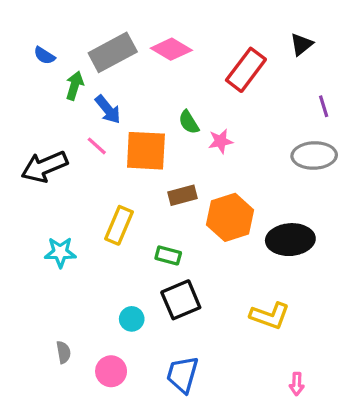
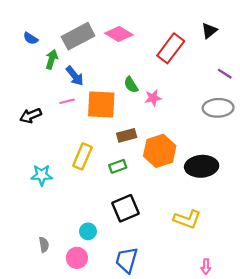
purple line: (324, 106) -> (225, 74), turned -40
pink line: (97, 146) -> (67, 101), turned -56
black arrow: (44, 167) -> (31, 116), size x0.7
green rectangle: (168, 255) -> (118, 166), moved, turned -35
cyan circle: (132, 319) -> (88, 231), moved

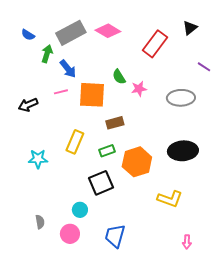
gray ellipse: (218, 108) -> (181, 98), moved
orange hexagon: (160, 151) -> (137, 162), moved
black square: (125, 208) -> (101, 183), moved

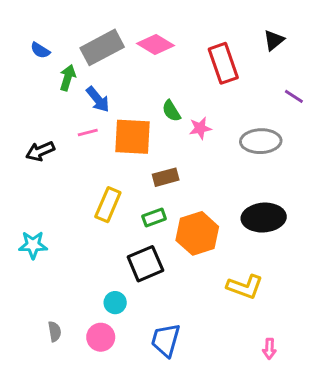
red rectangle: (155, 44) -> (223, 63), turned -56
cyan star: (38, 159) -> (33, 245), moved
gray semicircle: (40, 222) -> (55, 331), moved

